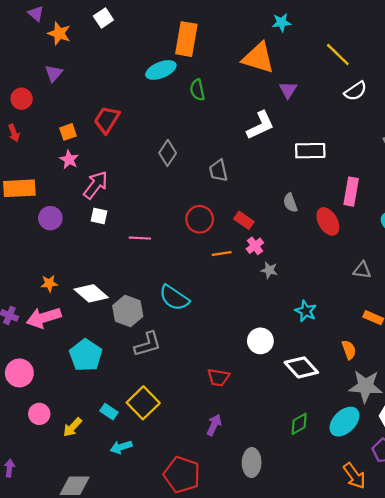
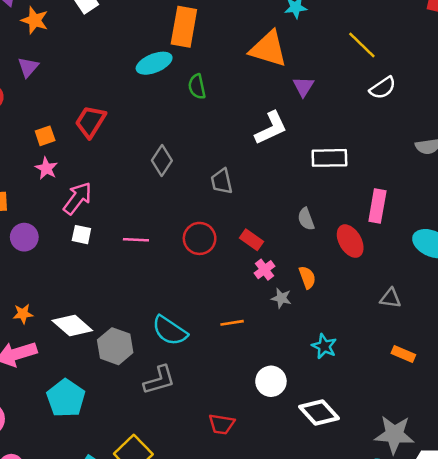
pink line: (140, 238) -> (136, 240), moved
orange line: (222, 254) -> (232, 323), moved
gray L-shape: (148, 344) -> (159, 380), moved
orange semicircle: (349, 350) -> (307, 277), moved

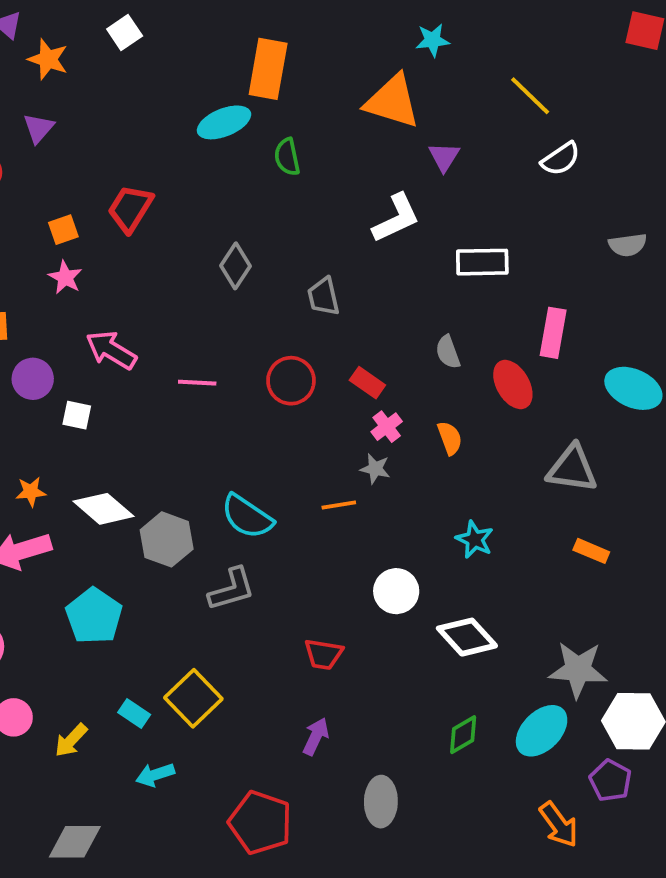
pink arrow: (78, 198) -> (111, 350), moved, turned -96
white square: (81, 235) -> (77, 415), moved
gray star: (281, 298) -> (375, 469), moved
gray triangle: (390, 298) -> (572, 469), size x1.6

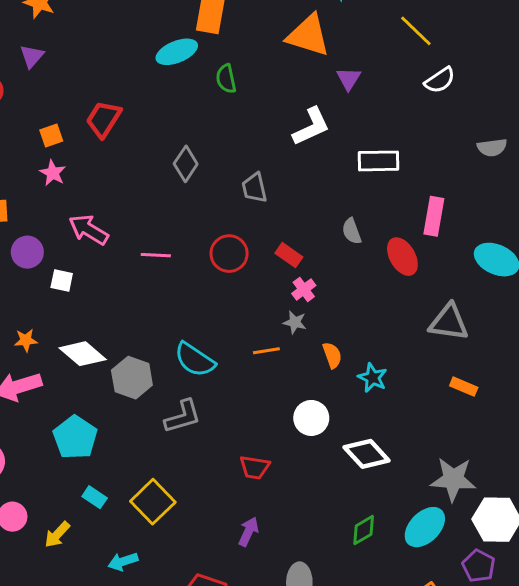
orange semicircle: (450, 438) -> (332, 355), moved
cyan rectangle: (134, 714) -> (95, 497), moved

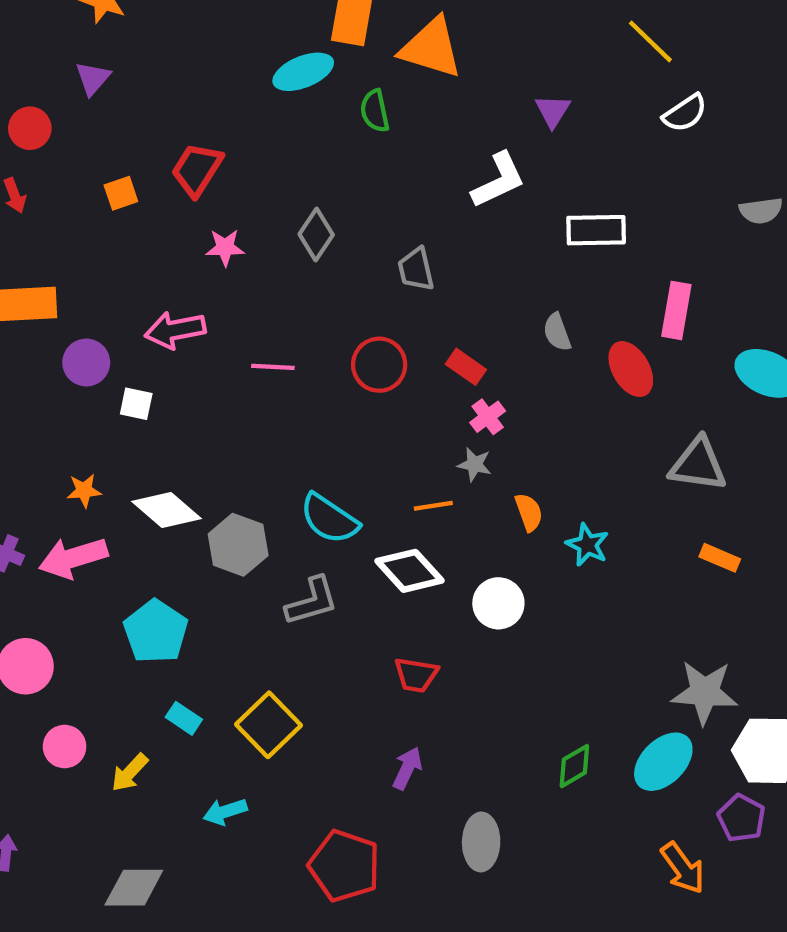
orange triangle: (308, 35) -> (431, 48), moved
pink star: (53, 173) -> (225, 248), moved, turned -30
pink arrow: (89, 230) -> (175, 330), turned -42
white diamond: (367, 454) -> (409, 571), moved

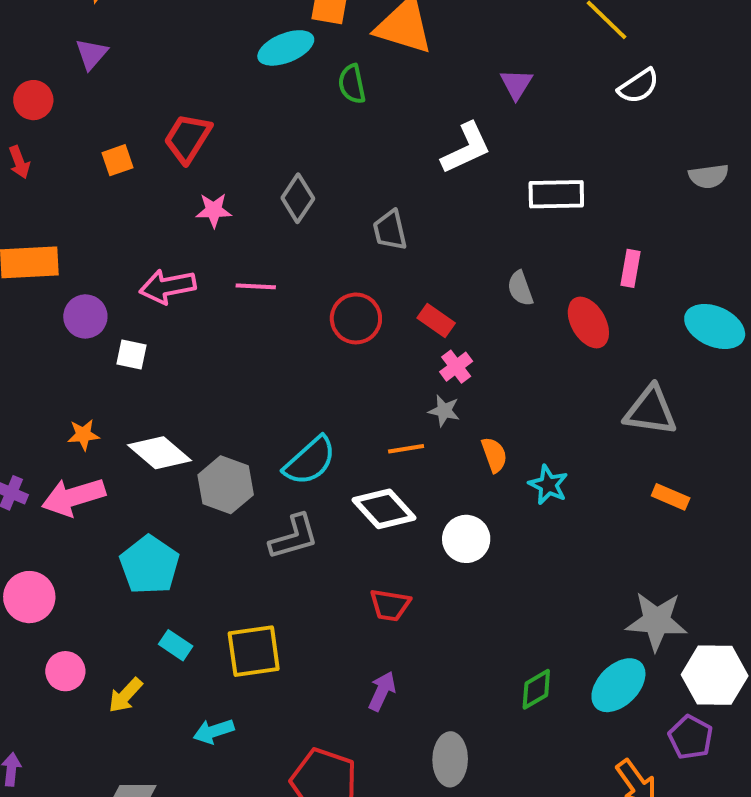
pink rectangle: (676, 310) -> (630, 268), size x0.7
pink line: (273, 367) -> (256, 286), moved
cyan semicircle: (329, 519) -> (310, 461), turned -76
yellow square: (268, 725) -> (254, 651), turned 36

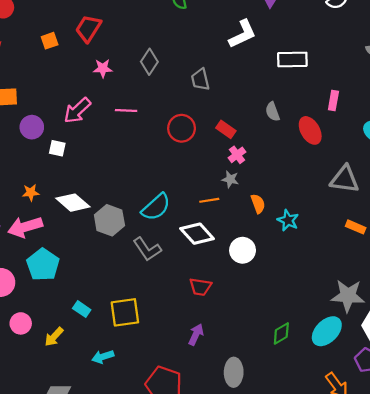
pink arrow: (168, 286) -> (77, 111), turned -32
gray L-shape: (294, 537) -> (147, 249), turned 72
cyan pentagon: (150, 565) -> (43, 265), moved

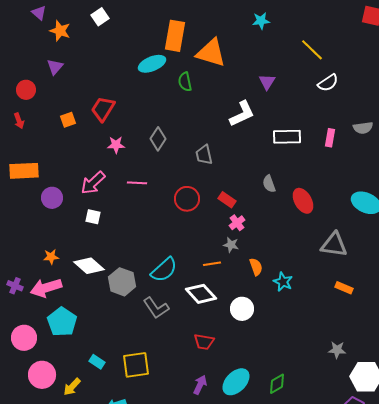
pink rectangle: (333, 101) -> (330, 138), moved
white square: (57, 148) -> (93, 217), moved
gray star: (348, 296) -> (337, 350), size x0.6
pink circle: (21, 323) -> (42, 375), size x1.4
cyan ellipse: (327, 331) -> (236, 382), moved

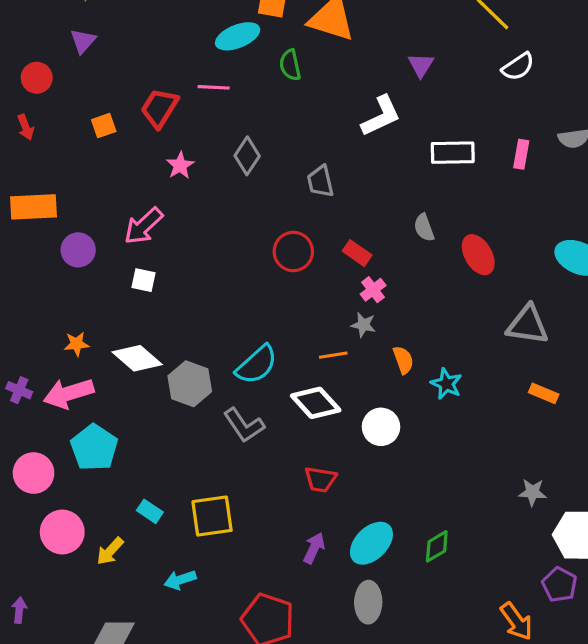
pink star: (116, 145) -> (180, 165), turned -30
pink line: (137, 183) -> (214, 87), moved

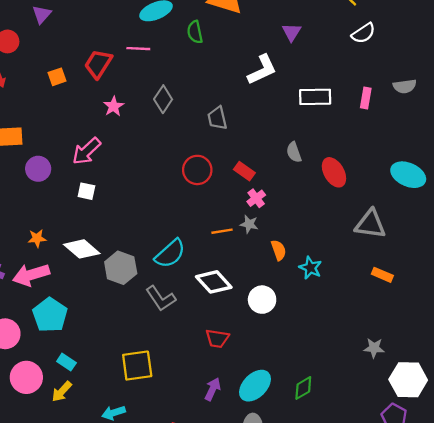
orange line: (333, 355) -> (222, 231), moved
cyan rectangle: (150, 511) -> (66, 362), moved

